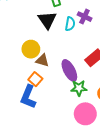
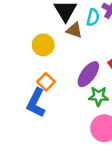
brown triangle: (42, 60) -> (74, 30), moved
purple ellipse: (69, 71) -> (88, 74), turned 60

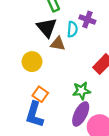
purple ellipse: (88, 74) -> (81, 114), moved
green star: (98, 96) -> (82, 91), moved

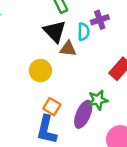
purple cross: (87, 19) -> (100, 20), turned -35
purple ellipse: (81, 114) -> (83, 114), moved

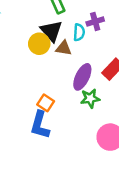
yellow circle: (40, 71) -> (39, 44), moved
purple ellipse: (83, 114) -> (82, 77), moved

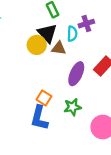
green star: (90, 98) -> (73, 107), moved

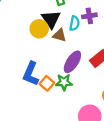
orange square: (44, 98) -> (47, 83), moved
green star: (73, 107) -> (64, 82), moved
blue L-shape: (39, 118) -> (31, 74), moved

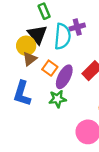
cyan semicircle: (74, 23) -> (62, 36), size x1.6
brown triangle: (60, 35) -> (30, 59), moved, turned -48
orange square: (47, 83) -> (50, 68), moved

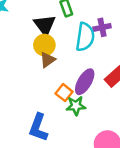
black triangle: (37, 34) -> (45, 25), moved
orange square: (50, 68) -> (64, 93), moved
blue L-shape: (22, 93) -> (38, 127), moved

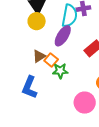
brown triangle: (48, 60) -> (39, 56), moved
purple ellipse: (85, 82) -> (63, 36), moved

